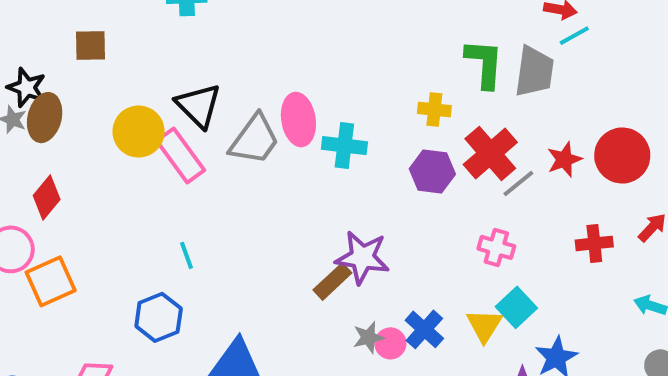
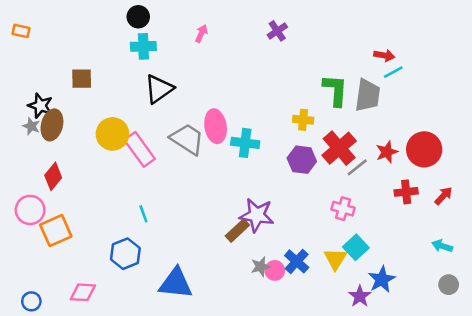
black triangle: (198, 106) -> (159, 89), moved, turned 40
gray trapezoid: (254, 140) -> (187, 139), turned -93
red cross: (594, 243) -> (406, 192), moved

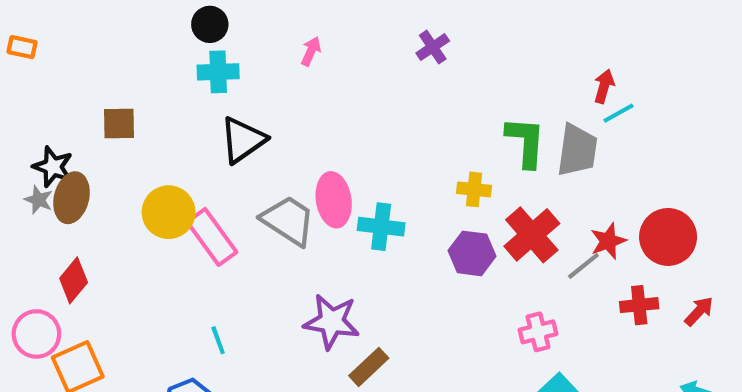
red arrow: (384, 55) -> (604, 86), turned -84
gray line: (357, 167) -> (583, 266), moved
pink cross: (343, 209) -> (538, 332), turned -30
purple star: (257, 215) -> (332, 322), moved

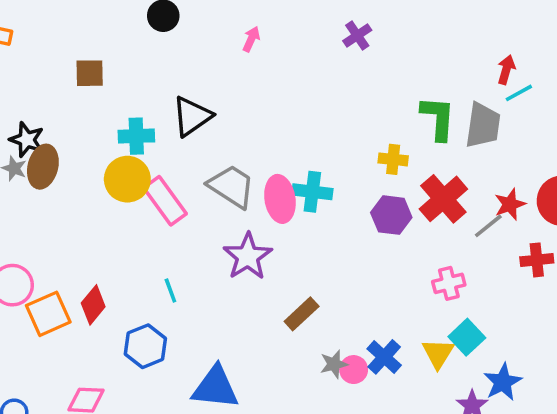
cyan cross: (218, 72) -> (136, 136), moved
brown square: (119, 123) -> (90, 73), moved
pink ellipse: (334, 200) -> (280, 199), moved
red diamond: (74, 280) -> (93, 305), moved
purple star: (332, 322) -> (248, 256), moved, turned 30

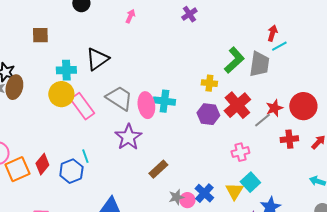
green L-shape: (438, 118) -> (234, 60), turned 44
blue hexagon: (145, 346) -> (71, 171), moved

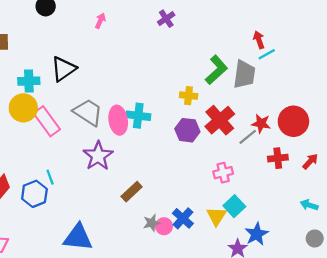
red arrow: (272, 33) -> (259, 40), turned -35
red star: (274, 108) -> (261, 123), turned 30

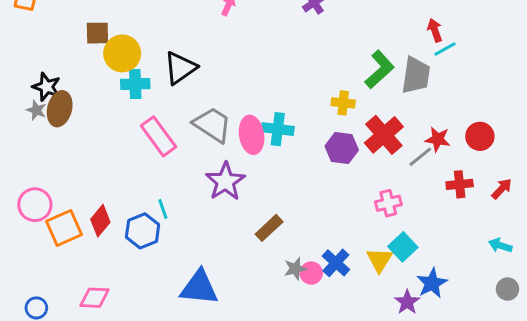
yellow circle: (23, 108) -> (122, 53), moved
red circle: (293, 121) -> (480, 136), size x0.7

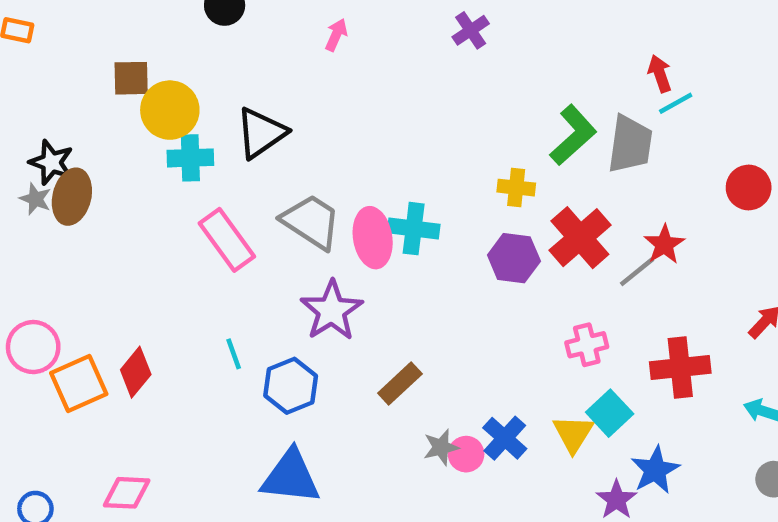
red circle: (480, 136) -> (749, 188), moved
red star: (438, 139) -> (664, 244), turned 30
red cross: (460, 184) -> (680, 368), moved, size x1.4
blue hexagon: (143, 231) -> (291, 386), moved

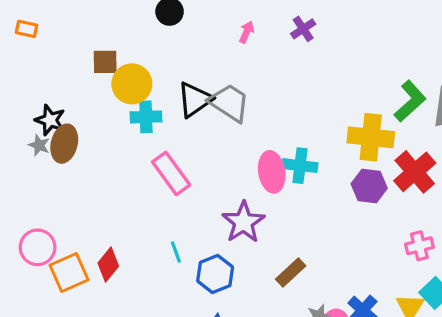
purple cross: (471, 30) -> (303, 29), moved
yellow cross: (516, 188) -> (371, 137), size x1.8
gray trapezoid: (311, 222) -> (229, 103), moved

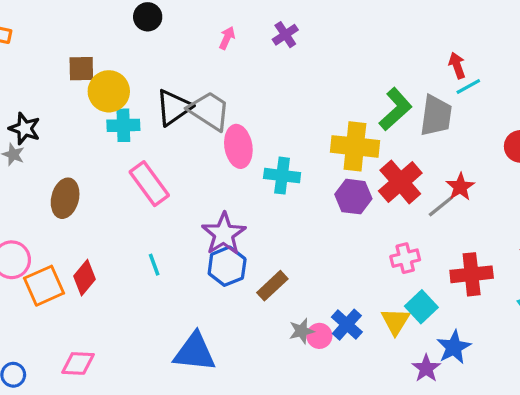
brown ellipse: (64, 144) -> (65, 198), moved
pink ellipse: (272, 172) -> (238, 146), moved
blue hexagon: (215, 274) -> (227, 266), moved

